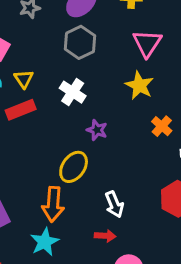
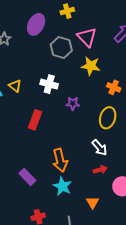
gray hexagon: (80, 42) -> (61, 48), moved
red rectangle: (21, 110) -> (35, 120), moved, turned -30
yellow ellipse: (74, 167) -> (108, 118), moved

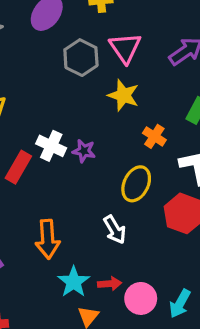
white cross: (49, 84) -> (51, 146), moved
red arrow: (100, 170) -> (110, 284), moved
cyan star: (62, 186) -> (74, 282), moved

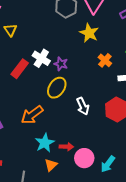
yellow ellipse: (136, 184) -> (57, 88), moved
white arrow: (115, 230) -> (83, 106), moved
orange arrow: (48, 239) -> (32, 115), turned 50

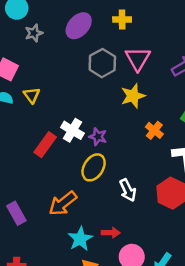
yellow star: (89, 33) -> (133, 96), turned 30
red arrow: (66, 147) -> (111, 233), moved

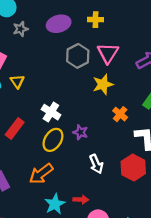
purple ellipse: (79, 26) -> (59, 24), turned 30
purple star: (98, 137) -> (80, 132), moved
red rectangle: (45, 145) -> (15, 128), moved
yellow ellipse: (94, 167) -> (53, 140), moved

